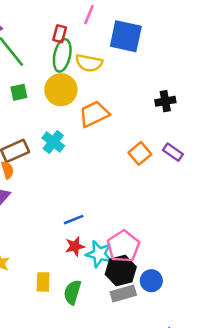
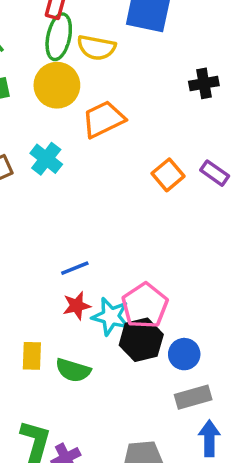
black cross: (165, 101) -> (204, 83), moved
green semicircle: (72, 292) -> (73, 370), turned -90
gray rectangle: (123, 293) -> (193, 397), moved

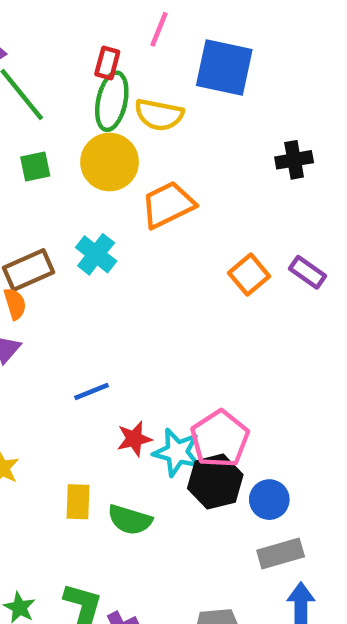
blue line: (75, 268) -> (92, 392), moved

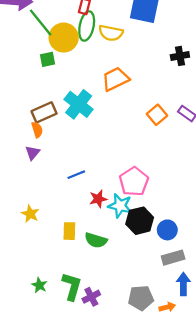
yellow circle: (110, 162) -> (64, 38), moved
cyan cross: (96, 254) -> (79, 104), size x1.4
pink pentagon: (220, 439) -> (134, 182), moved

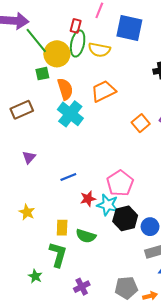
brown rectangle: (44, 112) -> (22, 110), moved
orange semicircle: (37, 130) -> (65, 89), moved, size x1.5
green L-shape: (72, 286) -> (58, 255), moved

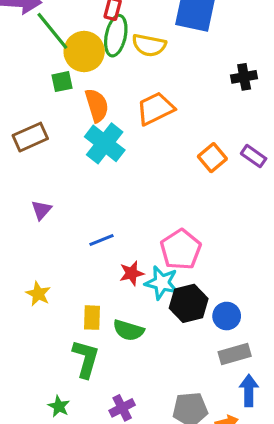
green star: (35, 276) -> (59, 406), moved

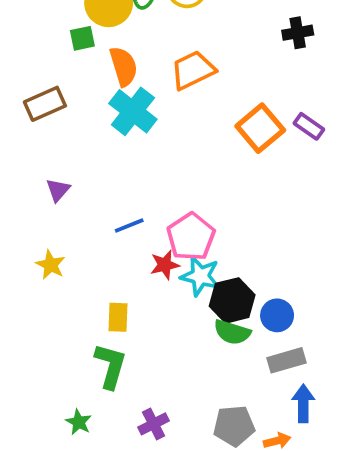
orange square: (212, 158) -> (260, 128), size x1.4
pink pentagon: (181, 249) -> (191, 237), moved
yellow star: (38, 294) -> (51, 265), moved
green semicircle: (128, 330) -> (232, 332), moved

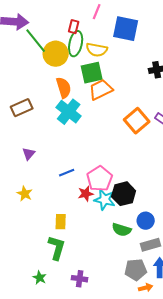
green square: (82, 38) -> (92, 73), moved, size x1.6
black hexagon: (232, 300) -> (124, 194), moved
purple cross: (154, 424) -> (80, 279), turned 35
gray pentagon: (234, 426) -> (136, 270), moved

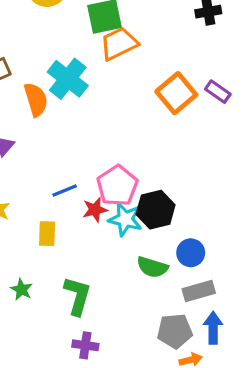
orange semicircle: (64, 88) -> (36, 100), moved
blue line: (67, 173) -> (65, 190), moved
yellow rectangle: (61, 222) -> (47, 234), moved
green L-shape: (57, 248) -> (77, 296), moved
green star: (40, 278) -> (22, 289), moved

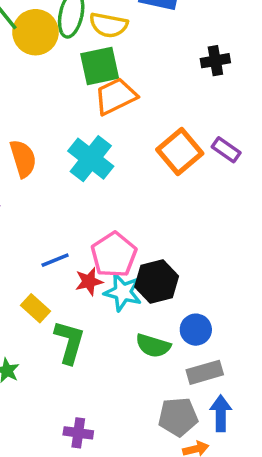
cyan cross: (68, 79) -> (91, 159), moved
yellow rectangle: (47, 234) -> (36, 308), turned -50
green L-shape: (77, 296) -> (69, 342), moved

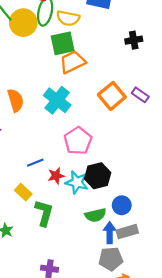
pink pentagon: (114, 255) -> (78, 141), moved
green semicircle: (153, 346) -> (95, 215), turned -30
blue arrow: (221, 413) -> (110, 233), moved

